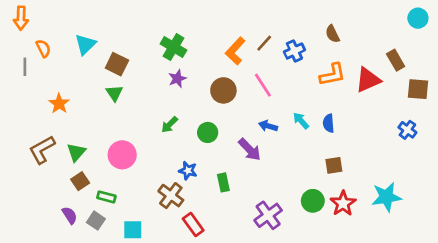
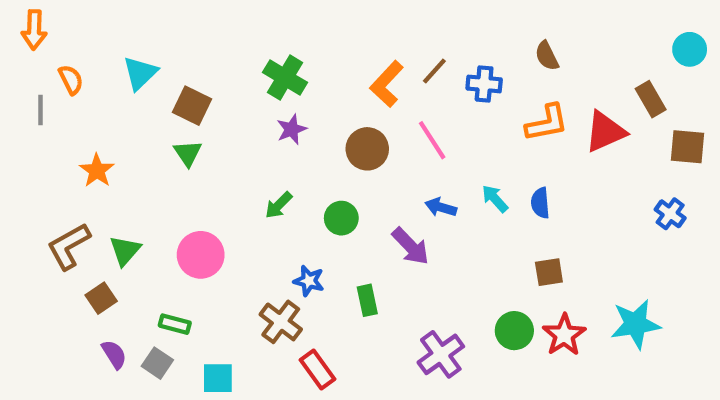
cyan circle: (418, 18) -> (690, 49), moved
blue cross: (294, 51) -> (484, 84), turned 30
brown square: (80, 181) -> (101, 298), moved

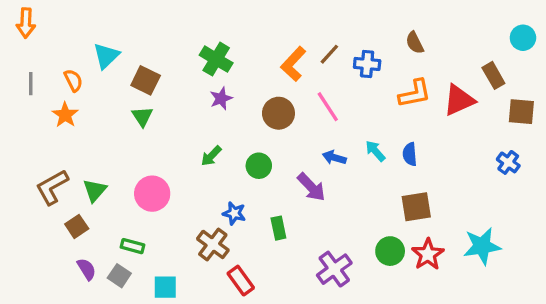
orange semicircle: (71, 80) -> (73, 80), moved
orange star: (97, 170) -> (65, 115), moved
brown square: (549, 272) -> (416, 207), size x1.4

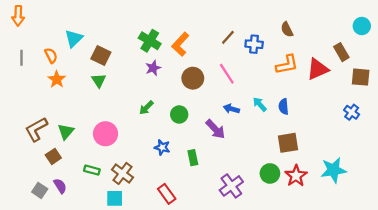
orange L-shape: (293, 64) -> (180, 44), moved
orange star: (65, 115) -> (57, 79), moved
brown cross: (213, 244) -> (122, 173), moved
gray square: (119, 276) -> (40, 190), moved

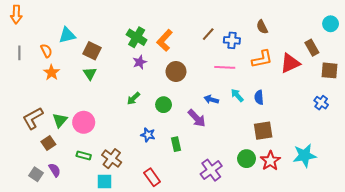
cyan triangle: (74, 38) -> (67, 35), turned 30
pink line: (227, 74) -> (225, 67), moved, turned -54
pink circle: (105, 134) -> (84, 122), moved

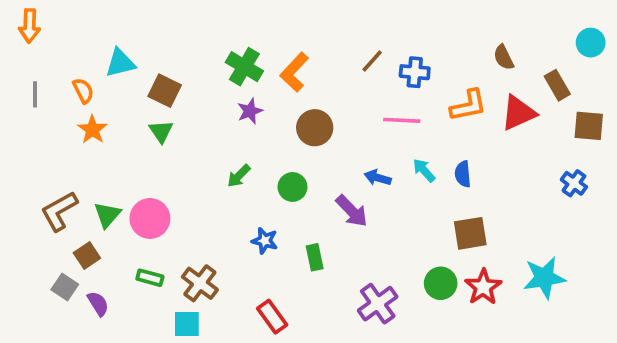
brown semicircle: (262, 27) -> (504, 57), moved
gray square: (36, 174) -> (65, 287), moved

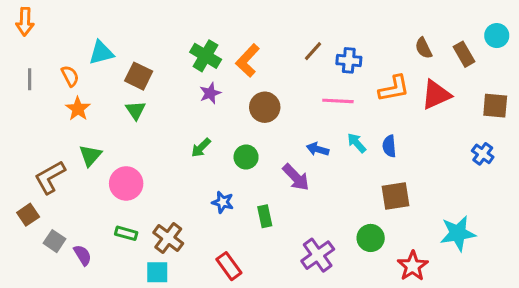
brown rectangle: (557, 85) -> (464, 54), moved
green triangle: (107, 215) -> (90, 155), moved
brown square: (87, 255) -> (28, 215), moved
red star: (483, 287) -> (413, 266), moved

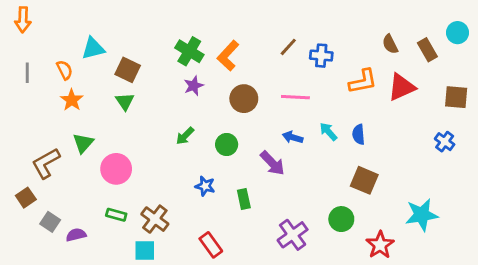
pink line: (338, 101) -> (295, 97), moved
brown square: (396, 196) -> (364, 180), turned 32
purple semicircle: (83, 255) -> (76, 235), turned -72

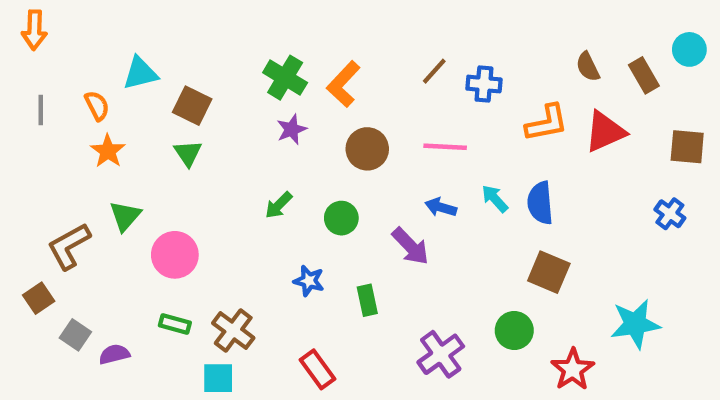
blue semicircle: (359, 134) -> (540, 203), size x1.4

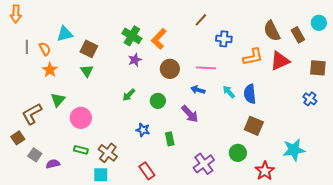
brown semicircle: (588, 67) -> (272, 31), size x1.5
brown line: (434, 71) -> (201, 20), moved
gray line: (41, 110) -> (27, 47), moved
blue arrow: (441, 207) -> (198, 90), moved

